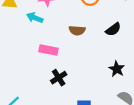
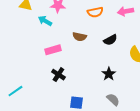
pink rectangle: (48, 50) -> (53, 50), turned -35
black cross: (59, 78) -> (58, 75), turned -32

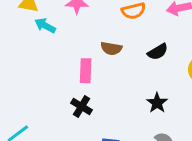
cyan arrow: (45, 21) -> (45, 26), moved
pink rectangle: (53, 50) -> (86, 71), moved, turned -70

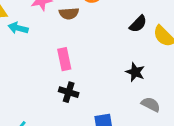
brown semicircle: (111, 48) -> (69, 13), moved
black semicircle: (158, 52) -> (138, 24), moved

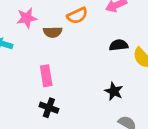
black semicircle: (138, 24) -> (119, 45), turned -144

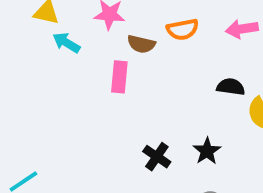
pink rectangle: (46, 76) -> (119, 77), moved
black cross: (49, 108) -> (157, 157), moved

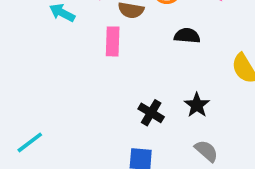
black semicircle: (231, 87) -> (187, 36), moved

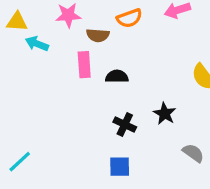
black semicircle: (187, 36) -> (117, 77), moved
gray semicircle: (206, 151) -> (193, 153), moved

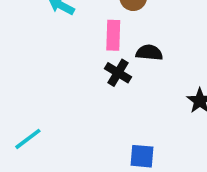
black cross: (125, 125) -> (118, 73), moved

